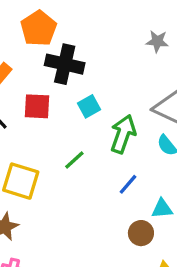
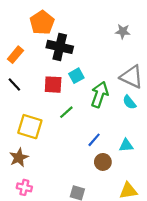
red square: (37, 106) -> (53, 85), moved
blue line: (128, 184) -> (94, 140), moved
brown circle: (141, 233) -> (103, 162), moved

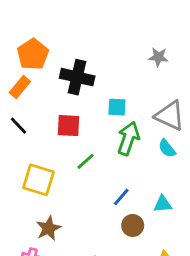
orange pentagon: (42, 23) -> (33, 54), moved
cyan square: (76, 76) -> (117, 107), moved, turned 32
brown star: (19, 158) -> (48, 228), moved

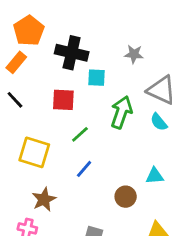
gray star: (158, 57) -> (134, 54), moved
cyan square: (117, 107) -> (97, 78), moved
blue line: (121, 197) -> (84, 169), moved

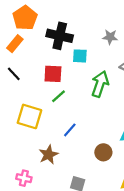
green line: (80, 134) -> (59, 96), moved
brown star: (44, 199) -> (48, 155), moved

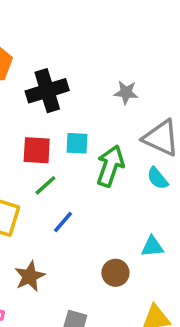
black cross: (60, 36) -> (47, 91), turned -30
cyan square: (80, 56) -> (77, 143), moved
blue line: (70, 130) -> (63, 222), moved

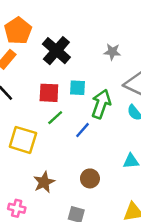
black cross: (47, 91) -> (56, 51), turned -32
blue line: (63, 222) -> (82, 130), moved
brown circle: (115, 273) -> (90, 178), moved

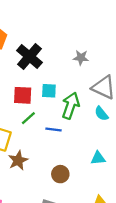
blue line: (82, 130) -> (53, 130), turned 56
brown star: (44, 182) -> (18, 160), moved

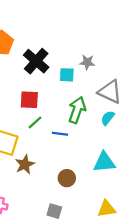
cyan square: (49, 91) -> (67, 75), moved
cyan semicircle: (101, 114) -> (108, 118), turned 77
cyan triangle: (98, 158) -> (104, 162), size x1.5

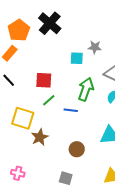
black cross: (36, 61) -> (50, 23), moved

